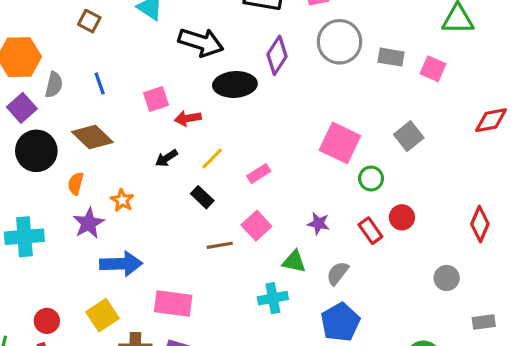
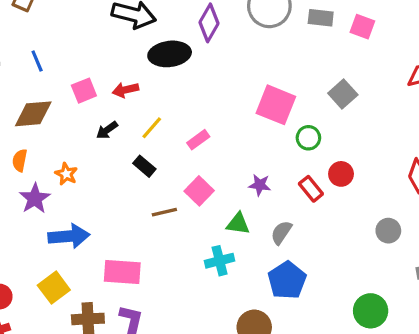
pink square: (156, 99) -> (84, 91), moved
brown diamond: (92, 137) -> (33, 114), turned -45

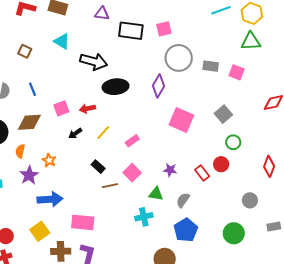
purple diamond: (209, 23) -> (159, 86), moved
green circle: (308, 138) -> (233, 142), moved
black rectangle: (144, 166) -> (98, 167), moved
green circle: (371, 311) -> (234, 233), moved

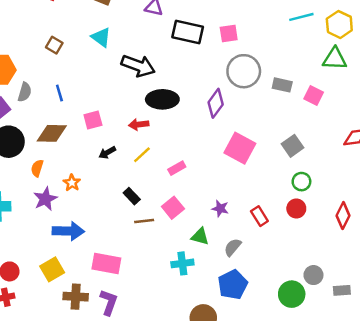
red arrow: (87, 109) -> (139, 124), moved
red circle: (221, 164) -> (296, 209), moved
gray circle: (250, 200) -> (313, 275), moved

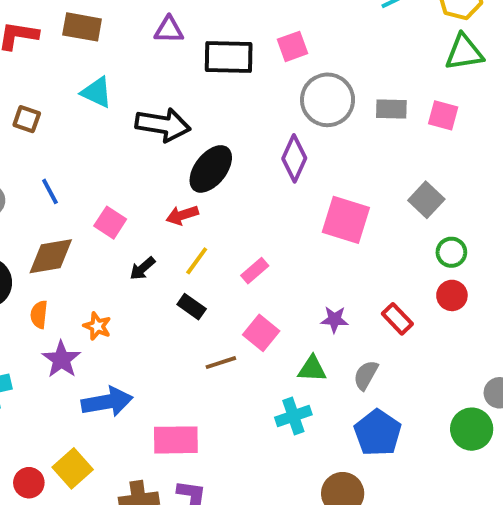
black ellipse: (162, 99) -> (211, 169), turned -40
pink square: (93, 120) -> (110, 223), turned -30
black rectangle: (132, 196) -> (192, 307), moved
yellow square: (52, 269) -> (73, 468), moved

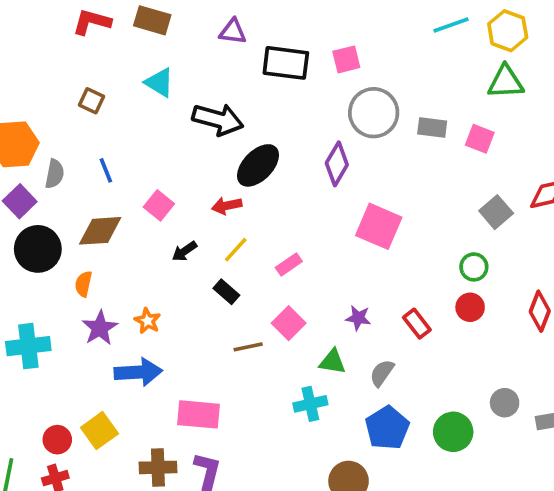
gray square: (426, 200) -> (496, 212), moved
orange star: (97, 326) -> (148, 321), moved
green circle: (472, 429) -> (453, 432), moved

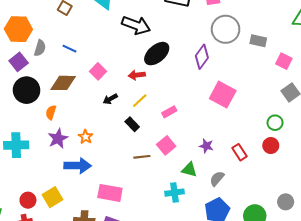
pink square: (480, 139) -> (284, 61), moved
blue line: (106, 170) -> (69, 49), turned -48

